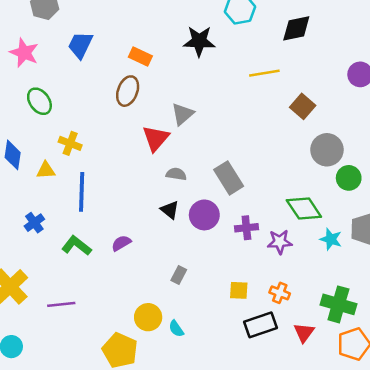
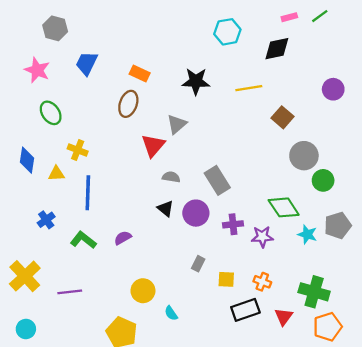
black star: (199, 41) -> (196, 81), moved
gray rectangle: (179, 275) -> (198, 264), moved
yellow circle: (148, 317) -> (143, 291), moved

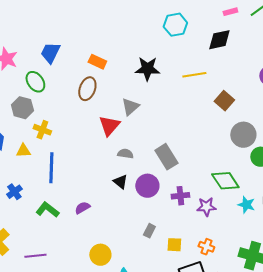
gray hexagon: (55, 28) -> (22, 108), moved
green ellipse: (51, 113) -> (35, 82), moved

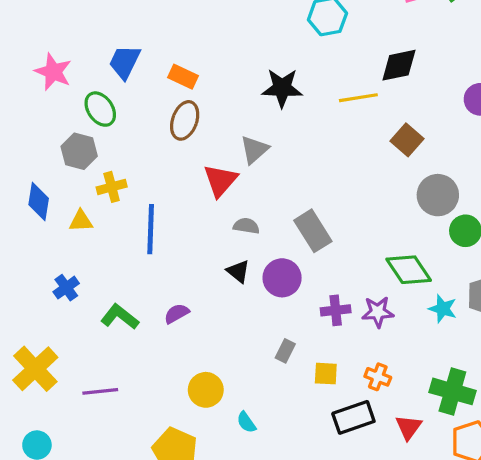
black diamond: (219, 40) -> (399, 65), moved
orange rectangle: (97, 62) -> (183, 77), moved
yellow cross: (42, 130) -> (112, 187), turned -36
blue line: (51, 168) -> (151, 229), moved
purple cross: (180, 196) -> (336, 310), moved

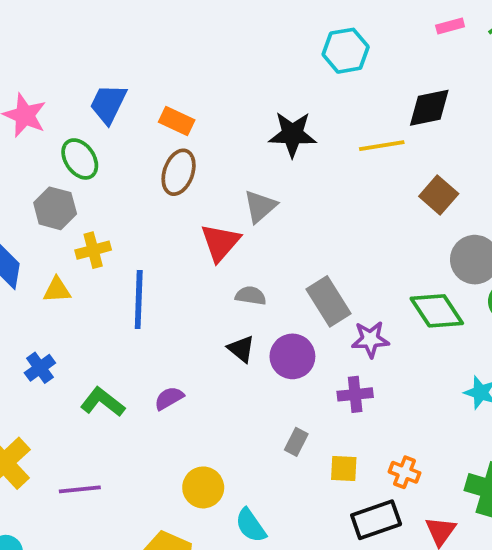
green diamond: (409, 270) -> (437, 311), moved
purple star: (378, 312) -> (370, 339), moved
cyan semicircle: (246, 422) -> (251, 525), size x1.4

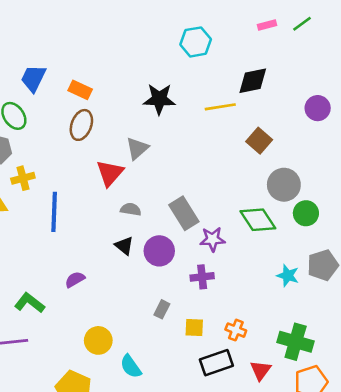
green L-shape: (103, 402) -> (29, 303), moved

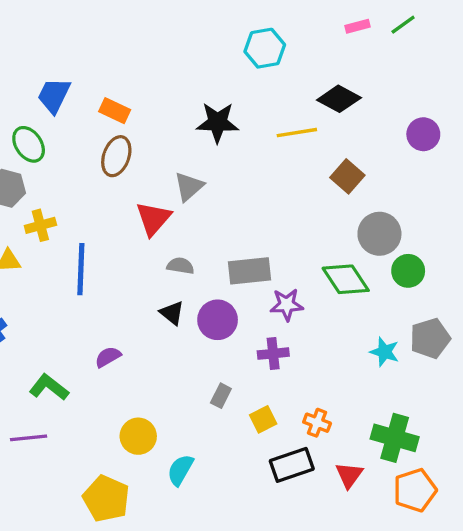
black diamond: (253, 81) -> (339, 99), turned 40
gray rectangle: (184, 213) -> (250, 271), turned -64
yellow square: (194, 327) -> (263, 419), turned -30
cyan semicircle: (131, 366) -> (180, 470), turned 65

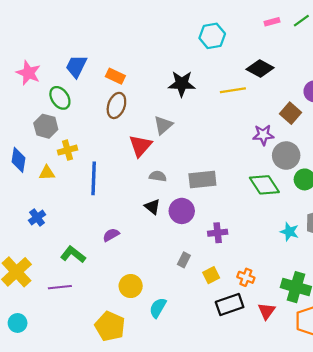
brown square: (347, 176) -> (290, 113), moved
purple star: (287, 305) -> (263, 135), moved

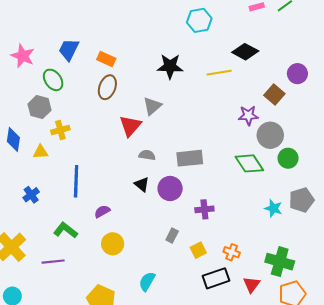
blue line: (94, 178) -> (76, 181), moved
yellow circle: (131, 286) -> (113, 244), moved

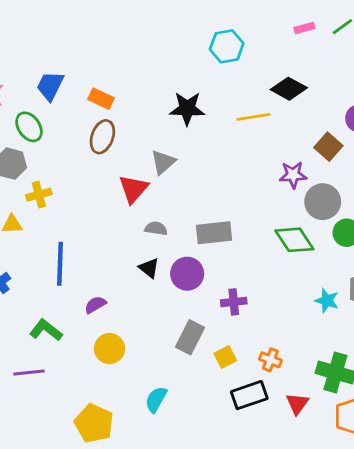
gray rectangle: (172, 235) -> (190, 337), size x1.6

